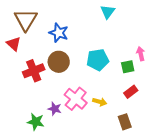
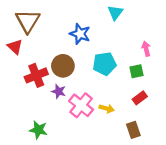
blue star: (59, 33) -> (80, 34), moved
pink arrow: (141, 54) -> (146, 49), moved
purple star: (55, 109) -> (59, 91), moved

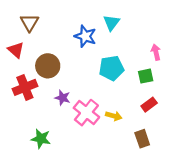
cyan triangle: (115, 13) -> (111, 23), moved
brown triangle: (28, 21) -> (30, 23), size x0.7
brown circle: (63, 66) -> (48, 66), moved
red cross: (36, 75) -> (25, 87), moved

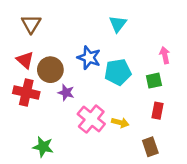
blue star: (85, 36) -> (89, 58), moved
red triangle: (16, 50) -> (25, 60), moved
red cross: (25, 87) -> (26, 93), turned 35
purple star: (63, 98) -> (66, 93), moved
red rectangle: (149, 105) -> (158, 111), turned -42

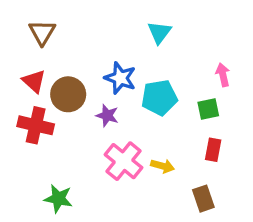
purple star: (66, 93) -> (107, 115), moved

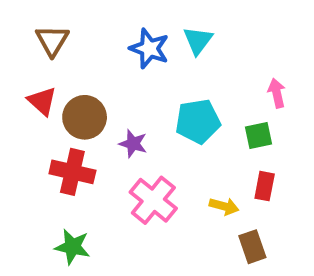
blue star: (120, 78) -> (149, 49), moved
red cross: (36, 125) -> (72, 172), moved
yellow arrow: (163, 166) -> (224, 206), moved

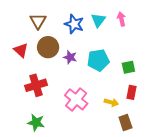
brown triangle: (52, 40) -> (38, 21), moved
pink arrow: (277, 93) -> (121, 19), moved
brown circle: (85, 117) -> (48, 47), moved
purple star: (133, 144) -> (70, 57), moved
red cross: (72, 172) -> (36, 85), turned -30

